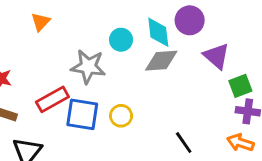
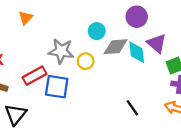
cyan diamond: (158, 32) -> (137, 52), moved
cyan circle: (121, 40) -> (97, 31), moved
yellow circle: (121, 116) -> (86, 61), moved

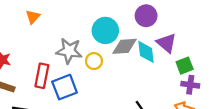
cyan circle: (97, 31) -> (105, 30), size x1.5
red rectangle: (34, 76) -> (42, 76), turned -50
blue square: (57, 87) -> (65, 87), turned -30

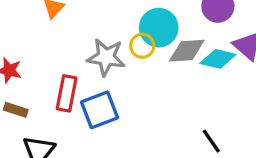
cyan diamond: (146, 52) -> (218, 59), turned -70
yellow circle: (94, 61) -> (142, 46), moved

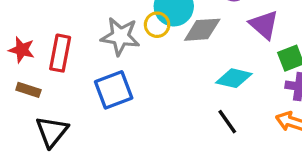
cyan diamond: (218, 59) -> (234, 78), moved
red rectangle: (67, 93) -> (60, 53), moved

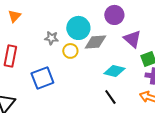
yellow circle: (157, 25) -> (70, 51), moved
gray star: (120, 36) -> (51, 38), moved, size x0.6

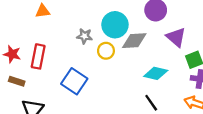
orange triangle: (14, 16) -> (43, 11), turned 40
blue square: (42, 78) -> (74, 81), turned -35

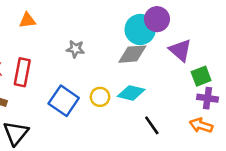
cyan circle: (115, 25) -> (140, 30), moved
yellow circle: (106, 51) -> (100, 97), moved
cyan diamond: (156, 73) -> (131, 93), moved

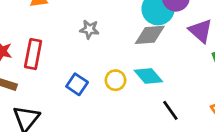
cyan diamond: (131, 93) -> (148, 76), turned 36
blue square: (64, 101) -> (77, 84), size x0.7

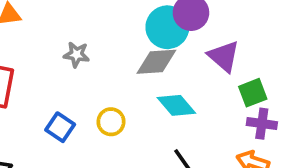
cyan diamond: (148, 76) -> (176, 105), moved

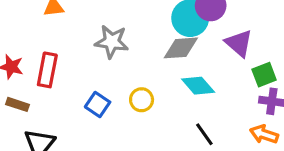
gray star: (76, 55) -> (112, 42), size x1.5

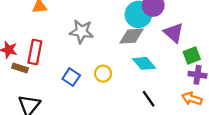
brown rectangle: (17, 104) -> (20, 68), moved

